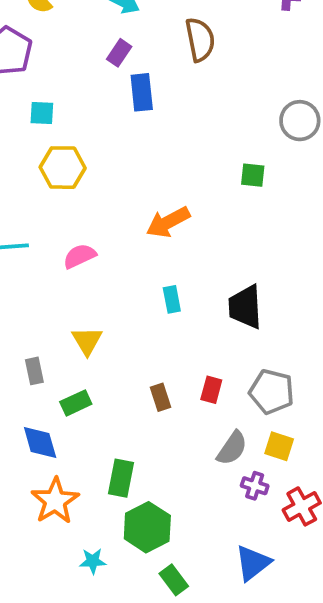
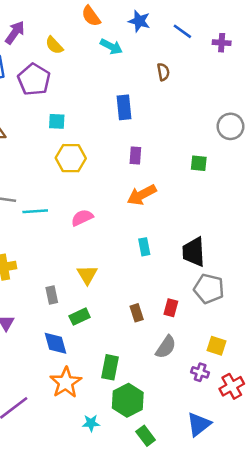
brown semicircle: (200, 40) -> (163, 72), size x0.6
purple rectangle: (119, 53) -> (135, 156), moved, turned -30
gray pentagon: (272, 392) -> (209, 289), moved
gray semicircle: (232, 448) -> (166, 347), moved

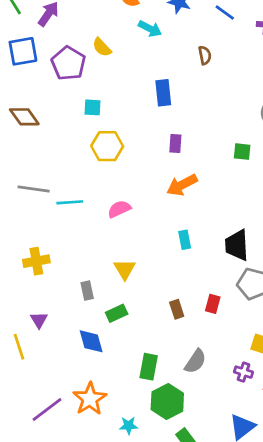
yellow semicircle: (54, 45) -> (102, 47), moved
gray semicircle: (166, 347) -> (195, 361), moved
orange star: (66, 382) -> (90, 399), moved

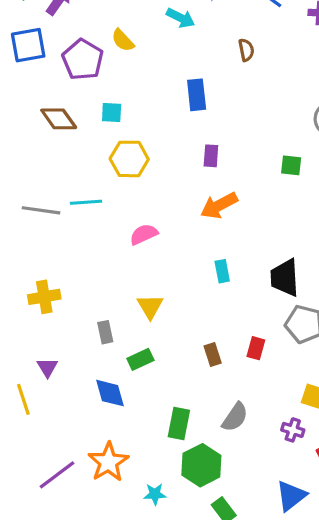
brown diamond: (24, 117) -> (59, 119), moved
cyan line: (70, 202) -> (86, 202), moved

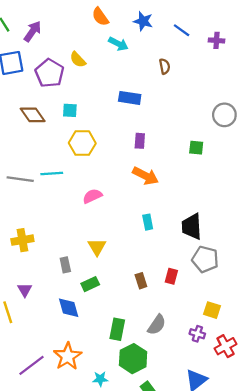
blue rectangle: (197, 95) -> (130, 98), turned -75
orange arrow: (219, 205) -> (145, 176), turned -125

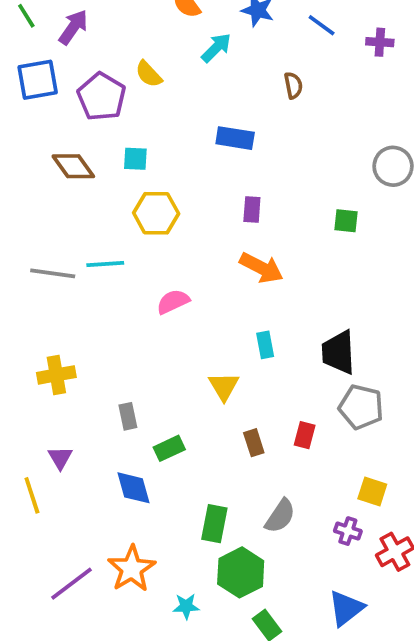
cyan arrow: (118, 44) -> (216, 48), turned -72
yellow triangle: (97, 247) -> (224, 386), moved

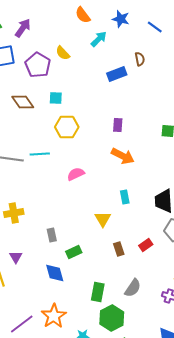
blue rectangle: (235, 138) -> (117, 74), moved, turned -30
red rectangle: (305, 435) -> (146, 245), turned 40

